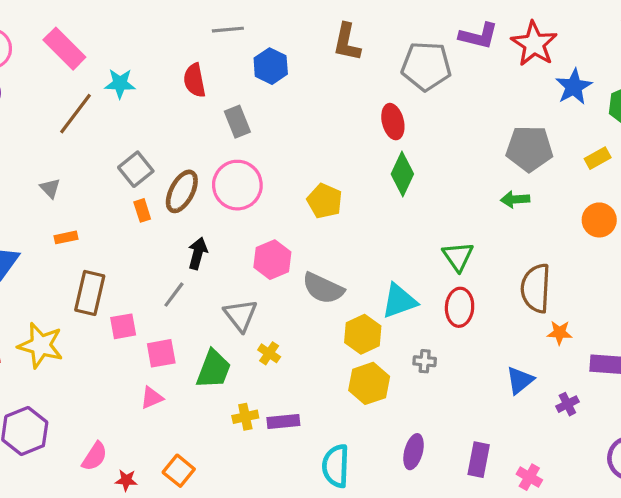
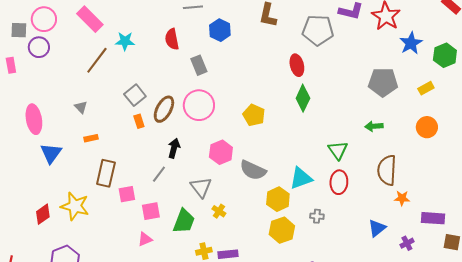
green arrow: (515, 199) -> (374, 126), moved

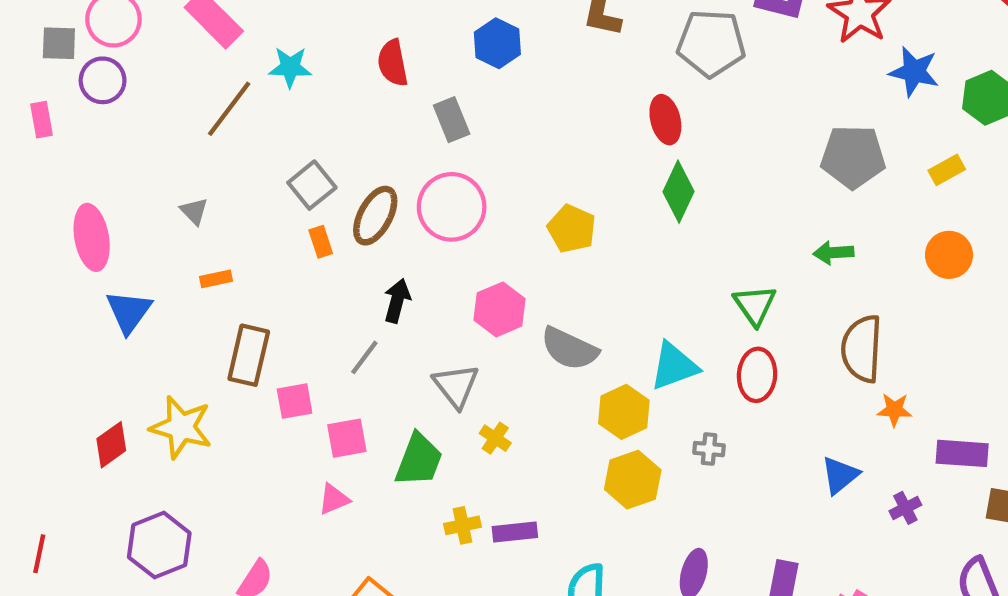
blue star: (411, 43) -> (914, 72), turned -30

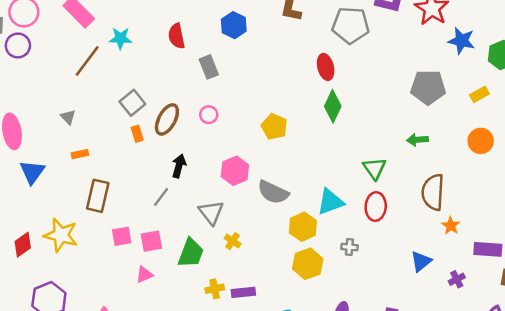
pink circle: (452, 207) -> (209, 115), size x0.5
pink square: (295, 401) -> (122, 236), moved
orange star: (894, 410) -> (451, 226), turned 30

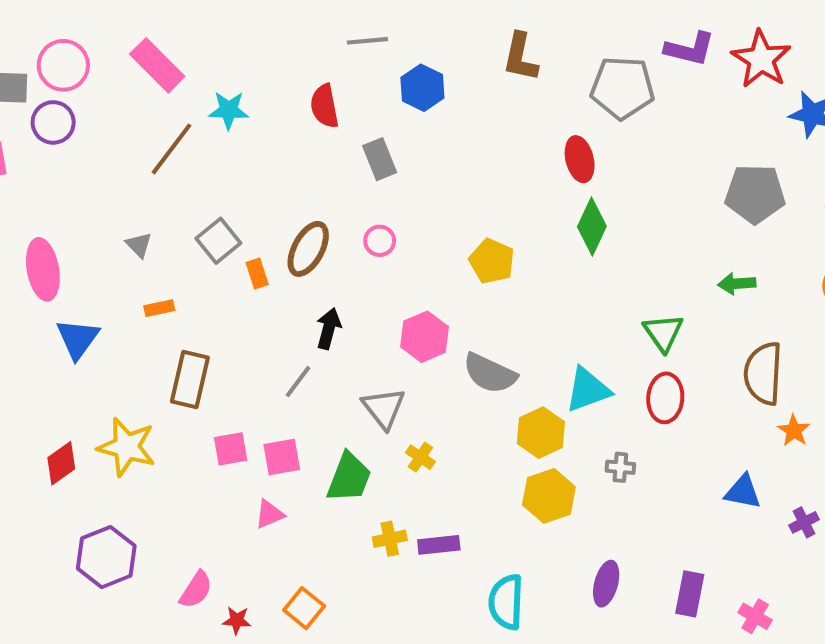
gray square: (132, 103) -> (218, 241), moved
blue triangle: (421, 261) -> (743, 492), turned 50

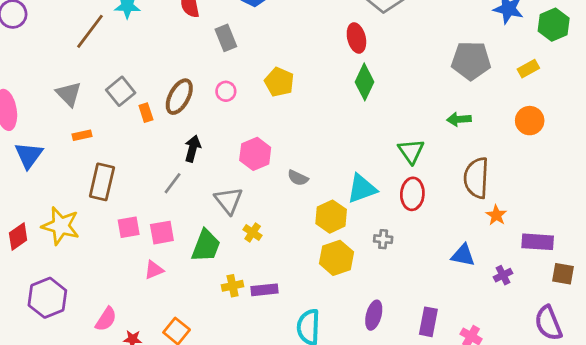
gray triangle: (139, 245) -> (69, 94), size x1.5
yellow pentagon: (492, 261) -> (279, 82), moved
gray semicircle: (490, 373) -> (298, 178), size x0.6

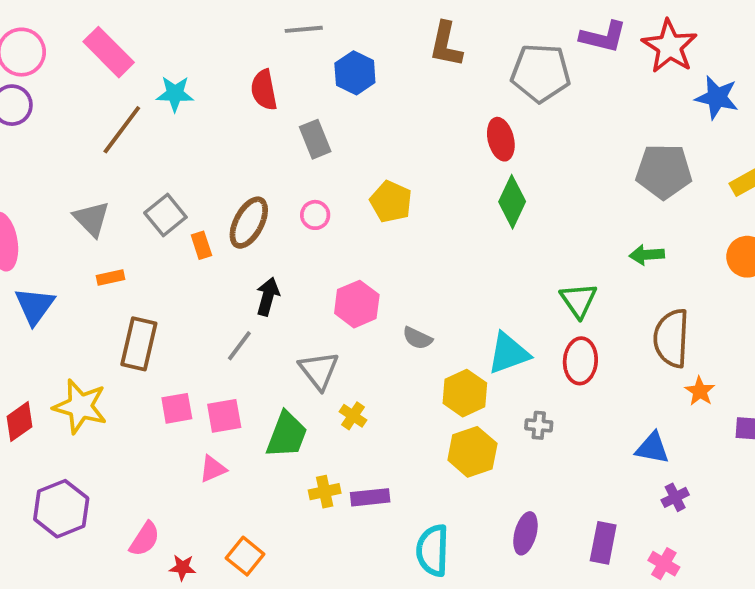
purple cross: (503, 275) -> (675, 497), moved

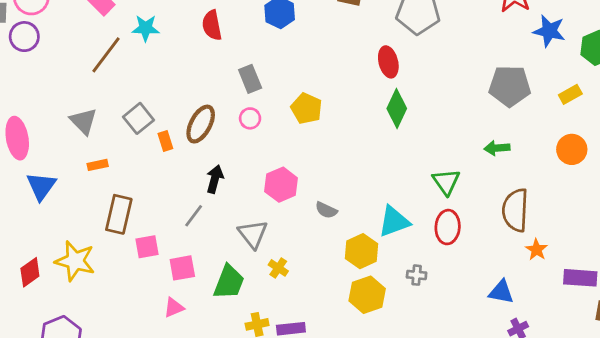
gray rectangle: (315, 139) -> (250, 79), moved
pink square: (177, 408) -> (147, 247), moved

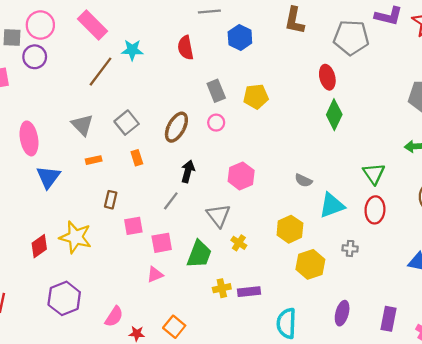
yellow pentagon: (306, 109) -> (256, 96), moved, turned -30
orange rectangle: (165, 141) -> (137, 158), moved
gray semicircle: (326, 210) -> (304, 180), moved
brown rectangle: (119, 214) -> (111, 200), size x0.6
yellow hexagon: (362, 251) -> (290, 229), moved

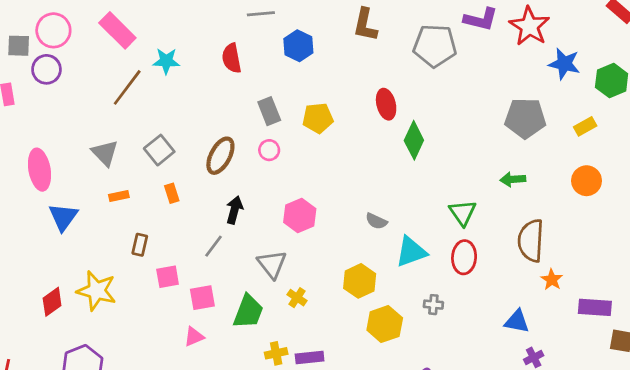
red ellipse: (327, 77) -> (386, 104), moved

